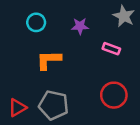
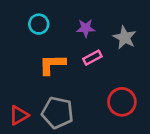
gray star: (124, 16) -> (125, 38), moved
pink rectangle: (111, 49) -> (92, 58), moved, turned -48

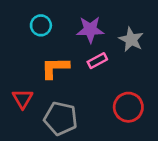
purple star: (86, 28) -> (90, 30), size x1.4
red triangle: (19, 115) -> (23, 99), moved, turned -30

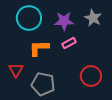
cyan circle: (41, 25) -> (29, 18), size x1.6
gray star: (131, 39) -> (93, 18), moved

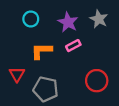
cyan circle: (29, 18) -> (31, 19), size x0.6
purple star: (64, 21) -> (68, 22), turned 30

